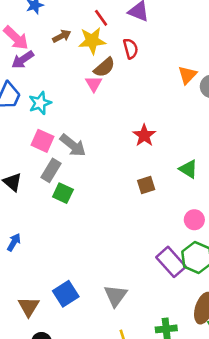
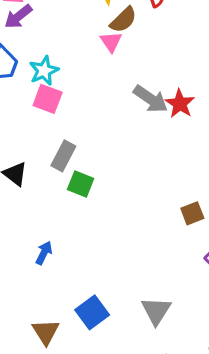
pink square: (42, 141) -> (48, 99), moved
gray arrow: (73, 145) -> (151, 99), moved
brown square: (146, 185) -> (192, 213), moved
blue arrow: (14, 242) -> (44, 253), moved

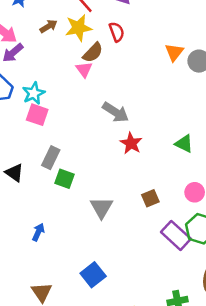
red star: (180, 104) -> (131, 143), moved
gray triangle: (156, 311) -> (101, 208), moved
blue square: (92, 312) -> (93, 275), moved

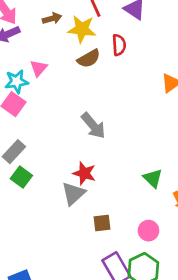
pink triangle: (84, 70) -> (39, 68), moved
red star: (131, 143) -> (84, 173), moved, turned -30
gray triangle: (101, 208) -> (73, 193), moved

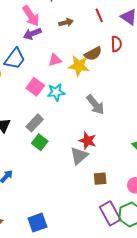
yellow star: (82, 29) -> (79, 66), moved
pink triangle: (39, 68) -> (55, 60), turned 32
cyan star: (17, 81) -> (56, 92), moved

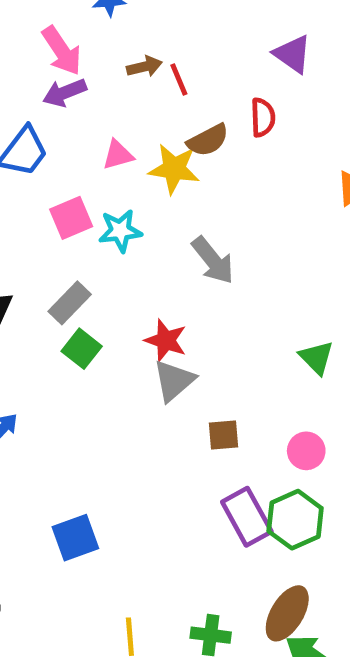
red line: (99, 15) -> (179, 79), moved
pink square: (35, 87) -> (71, 218), turned 30
red star: (88, 141) -> (166, 340), moved

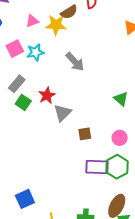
red star: (166, 340) -> (47, 95), moved, turned 30
purple rectangle: (247, 517) -> (97, 167), turned -55
blue square: (75, 538) -> (25, 199), moved

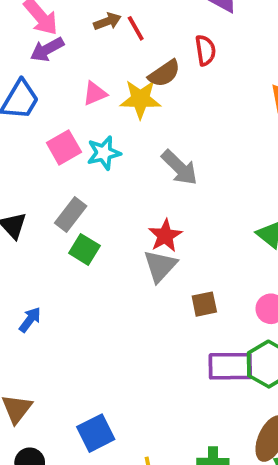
red star: (47, 95) -> (165, 236), moved

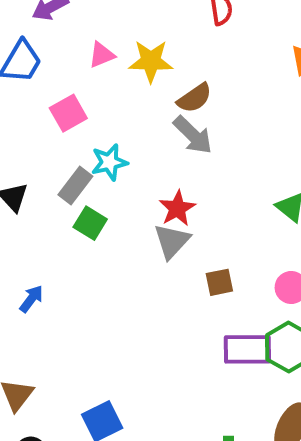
brown semicircle: (164, 73) -> (194, 98), moved
cyan star: (104, 153) -> (109, 162), moved

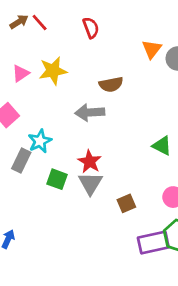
brown semicircle: (194, 98) -> (111, 84), moved, turned 35
gray arrow: (193, 135) -> (90, 112), turned 144
green square: (90, 223) -> (57, 179), moved

